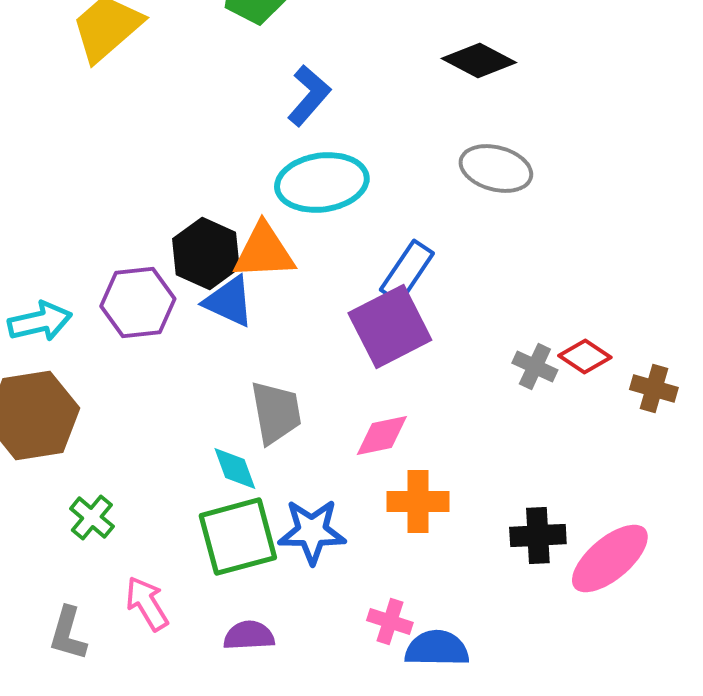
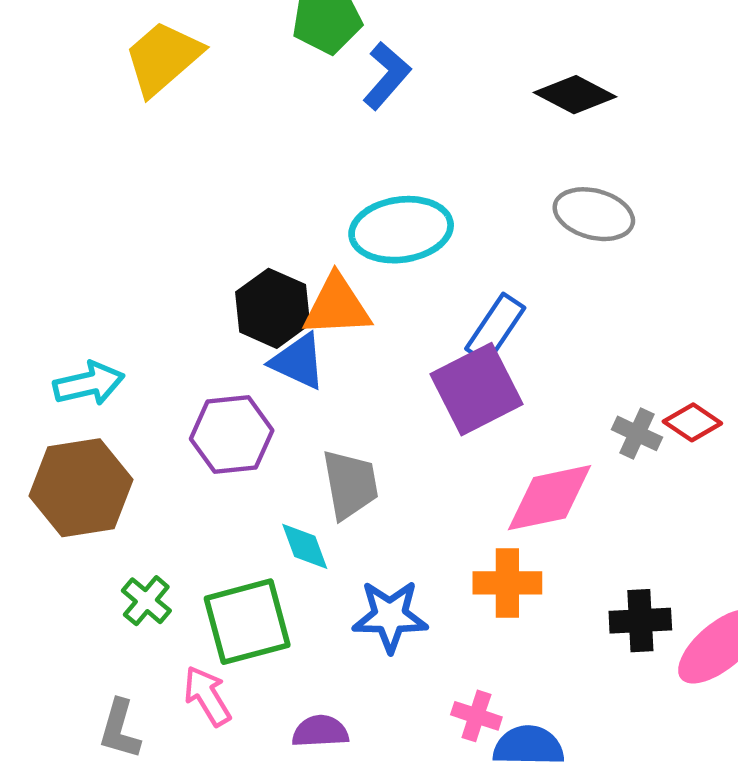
blue L-shape: (309, 96) -> (387, 76), moved
purple hexagon: (138, 302) -> (232, 435), moved
pink diamond: (382, 436) -> (550, 498), moved, size x1.5
green square: (238, 536) -> (247, 622), moved

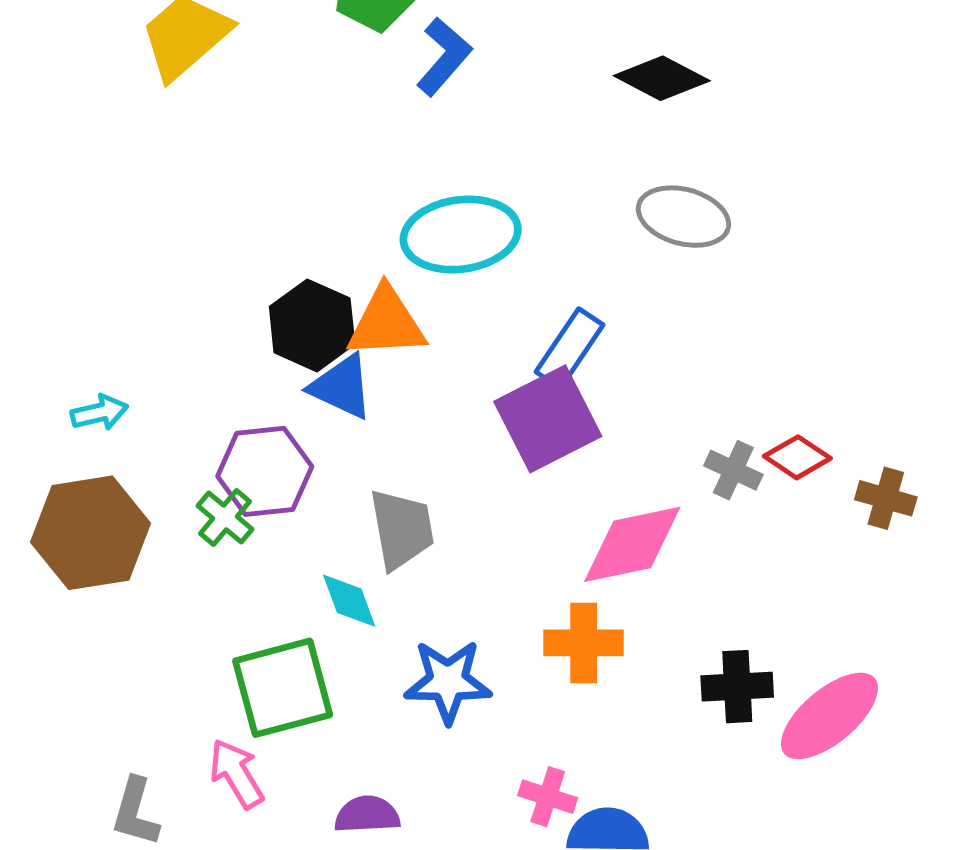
cyan arrow: (89, 384) -> (99, 412), size x0.7
green cross: (146, 601) -> (225, 517), moved

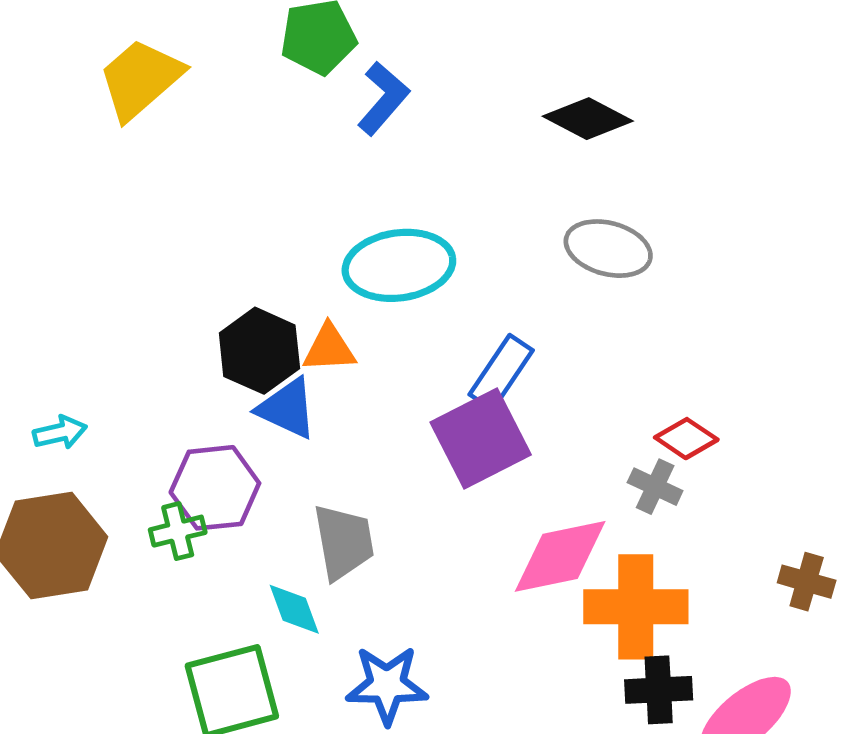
orange triangle: (386, 323) -> (329, 348), size x0.7
red diamond: (797, 457) -> (686, 439), moved
brown cross: (886, 498) -> (807, 582), moved
green cross: (225, 517) -> (178, 531), turned 36
orange cross: (584, 643) -> (636, 607), moved, size x1.4

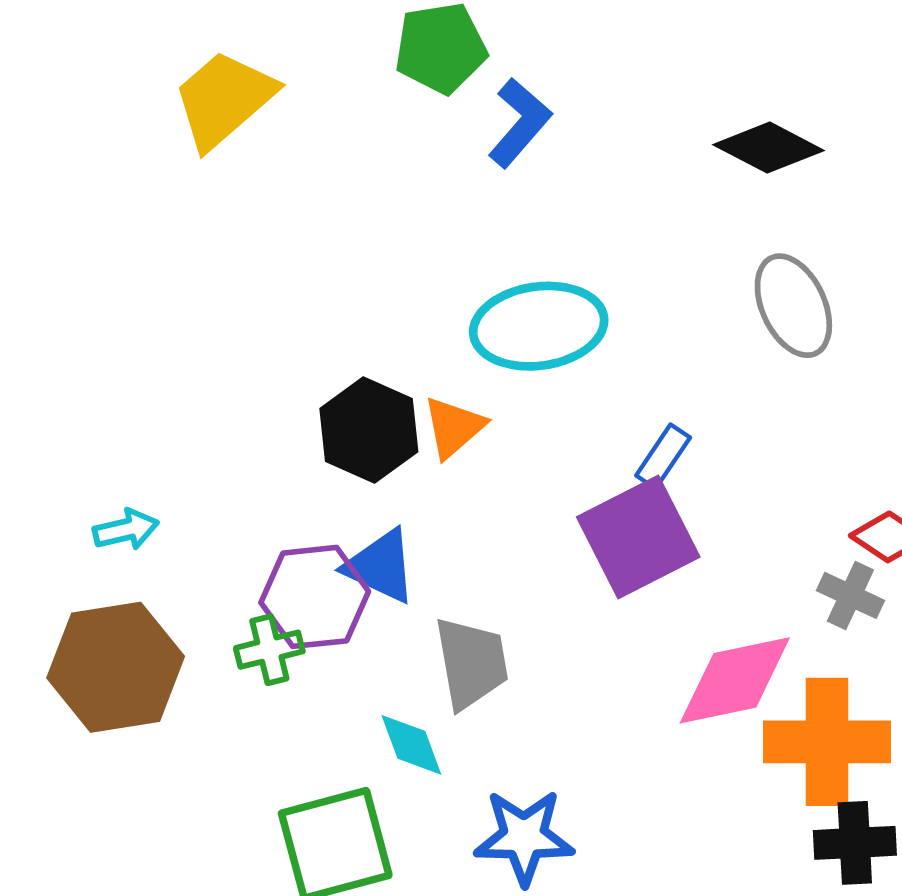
gray ellipse: (608, 249) -> (793, 306), turned 50
orange triangle: (329, 348) -> (454, 427), turned -38
blue rectangle: (501, 372) -> (663, 456), size x0.7
blue triangle: (287, 408) -> (381, 566), moved

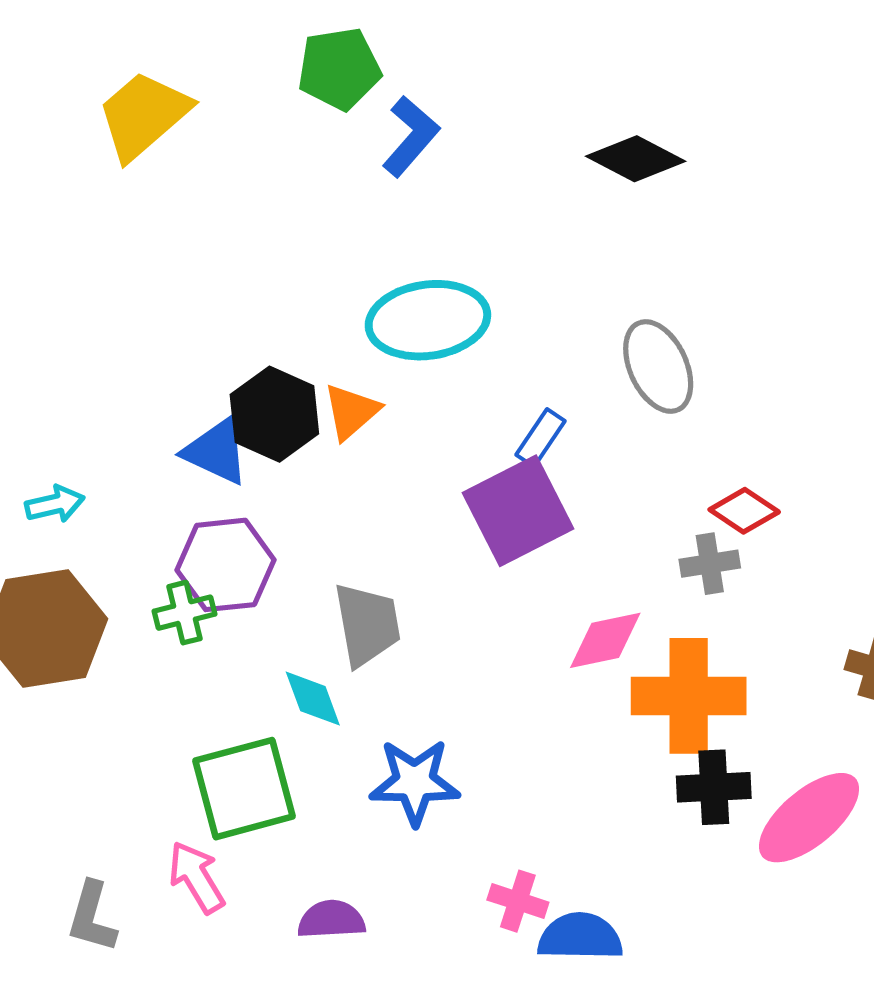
gray ellipse: (793, 306) -> (658, 367), moved
blue triangle: (381, 566) -> (216, 451), moved
gray cross: (850, 595) -> (710, 564), turned -34
pink diamond: (735, 680) -> (605, 640), size x0.7

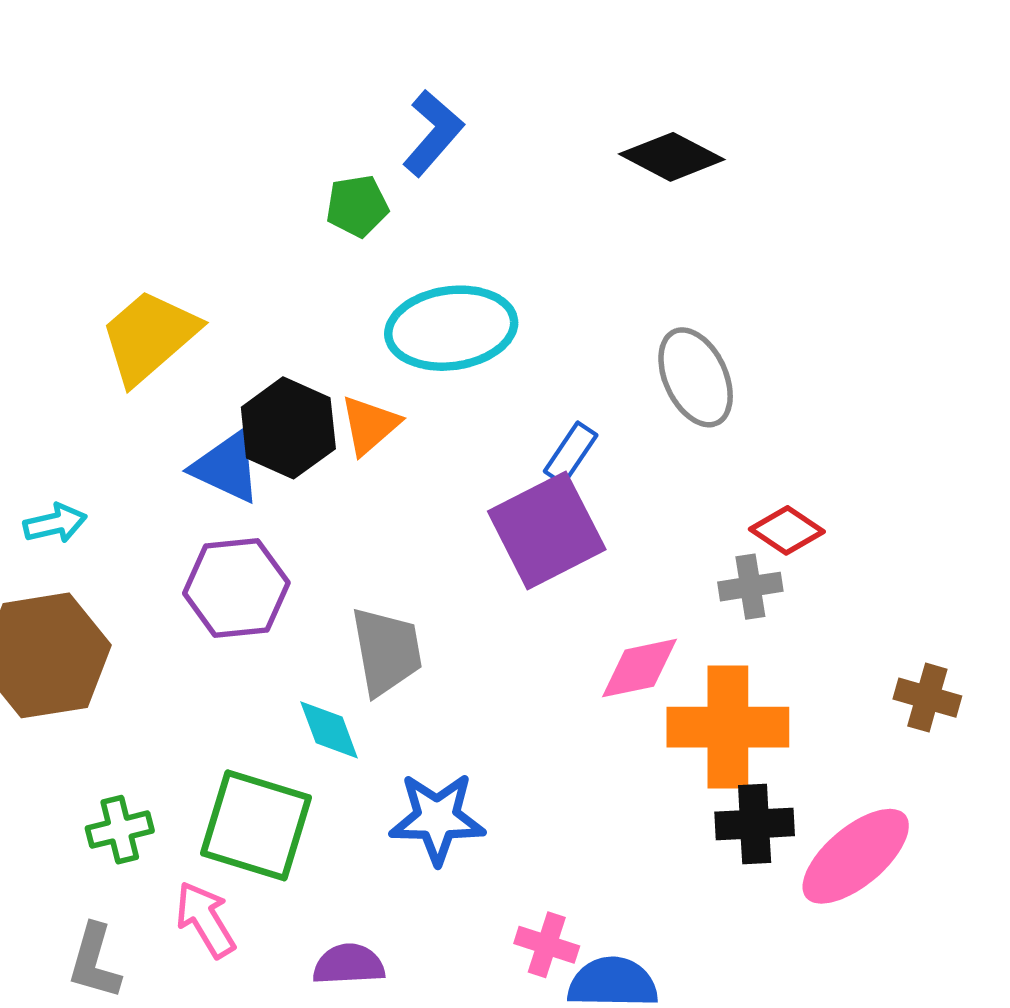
green pentagon: (339, 69) -> (357, 206), moved, size x0.7
yellow trapezoid: (143, 115) -> (149, 337), moved
green cross: (184, 613) -> (120, 830), moved
green square: (244, 789) -> (256, 825), turned 32

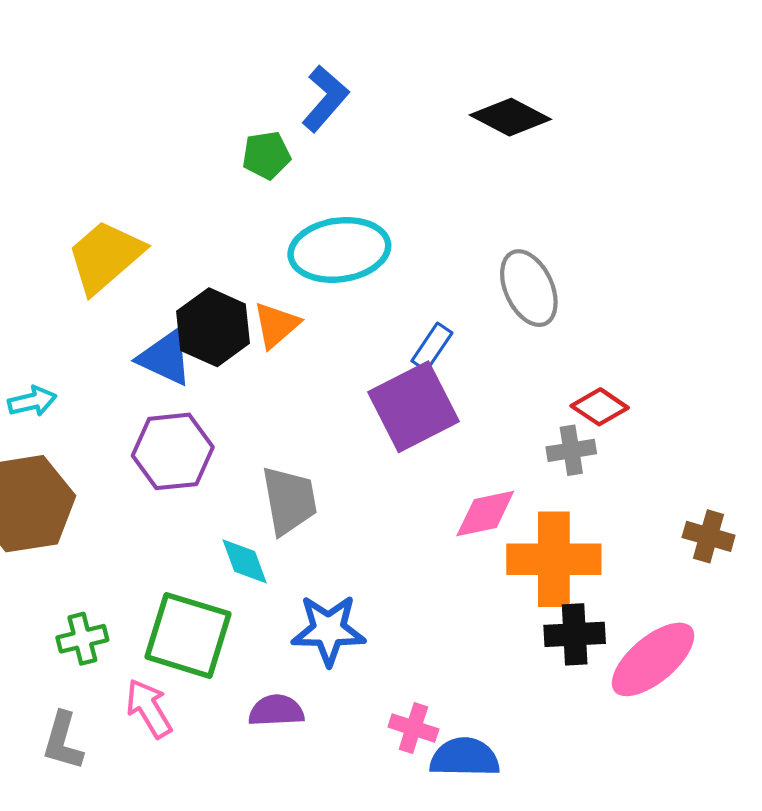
purple semicircle: (349, 964) -> (276, 711), moved

